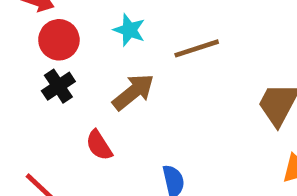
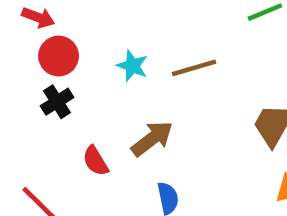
cyan star: (129, 30) -> (132, 66), moved
brown arrow: (133, 92) -> (152, 139), moved

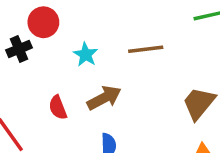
cyan star: (132, 66) -> (86, 55), moved
black cross: (57, 102) -> (19, 49), moved

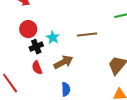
red circle: (43, 22) -> (28, 29), moved
black cross: (19, 49) -> (36, 47), moved

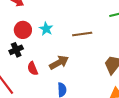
cyan star: (53, 37) -> (46, 29), moved
black cross: (36, 47) -> (16, 50), moved

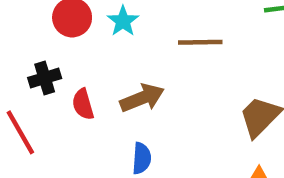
black cross: (16, 50) -> (45, 78), moved

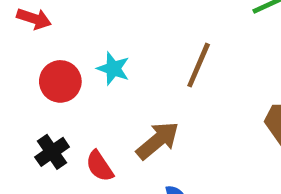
brown line: (200, 42) -> (199, 65), turned -48

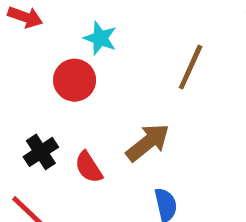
cyan star: (113, 69) -> (100, 38), moved
red circle: (60, 81) -> (75, 80), moved

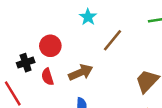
cyan star: (100, 38) -> (88, 17), moved
red circle: (75, 80) -> (50, 46), moved

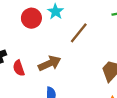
red circle: (50, 46) -> (31, 18), moved

